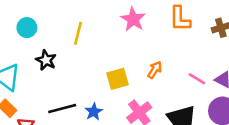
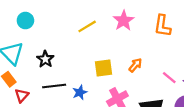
cyan circle: (27, 28) -> (25, 21), moved
yellow line: (78, 33) -> (87, 26), moved, turned 36
black star: (46, 60) -> (45, 59), moved

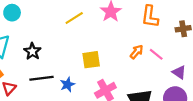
orange arrow: (135, 65) -> (137, 52), moved
pink line: (169, 78) -> (156, 54), moved

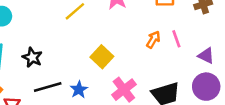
pink line: (156, 54) -> (176, 39), turned 40
yellow square: (91, 60) -> (102, 57), turned -30

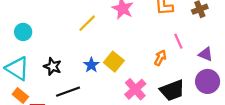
orange arrow: (153, 39) -> (160, 58), moved
blue star: (79, 90) -> (91, 65), moved

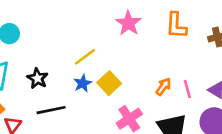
yellow line: (87, 23) -> (85, 57), moved
pink line: (178, 41) -> (187, 89), moved

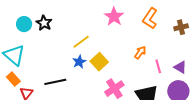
orange L-shape: (176, 25) -> (150, 18), turned 30
black star: (37, 78) -> (44, 23), moved
orange arrow: (163, 87) -> (140, 52), moved

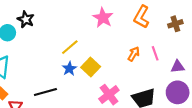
black star: (44, 23) -> (26, 19), moved
pink line: (158, 66) -> (155, 53), moved
purple triangle: (180, 67) -> (178, 67), turned -32

